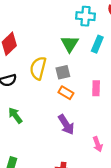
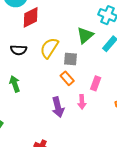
pink arrow: (98, 144) -> (82, 102), moved

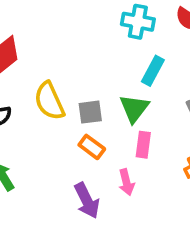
green triangle: (85, 35) -> (134, 108), moved
yellow semicircle: (49, 48) -> (49, 101), turned -45

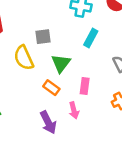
green triangle: (134, 108) -> (61, 63), moved
gray square: (90, 112) -> (43, 37), moved

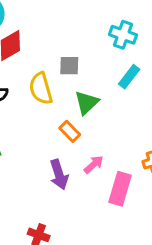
pink rectangle: (85, 86) -> (120, 189), moved, size x1.5
pink arrow: (74, 110) -> (94, 165), turned -126

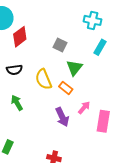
gray square: (69, 66) -> (60, 45), turned 32
yellow semicircle: (41, 89) -> (44, 79), moved

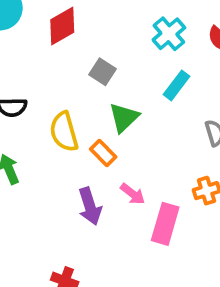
cyan cross: (93, 20) -> (169, 34), turned 30
red diamond: (20, 37) -> (62, 26), moved
pink arrow: (84, 108) -> (133, 194), turned 80

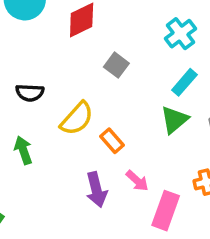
green triangle: (124, 118) -> (174, 120), moved
yellow semicircle: (64, 132) -> (77, 119), turned -126

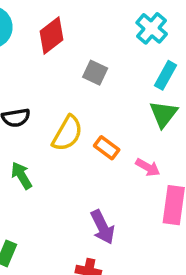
pink arrow: (137, 181) -> (148, 167), moved
purple arrow: (96, 190) -> (103, 227), moved

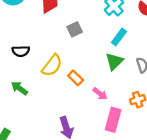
gray square: (95, 73) -> (75, 29), turned 32
green arrow: (21, 176) -> (19, 88), turned -30

